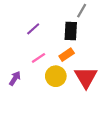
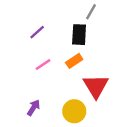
yellow circle: (56, 76) -> (74, 111), moved
purple arrow: (15, 78) -> (33, 108), moved

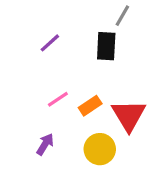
orange rectangle: (74, 61) -> (90, 106), moved
pink line: (43, 65) -> (58, 99), moved

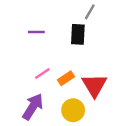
purple line: (50, 43) -> (36, 32), turned 42
purple arrow: (45, 144) -> (33, 107), size x1.6

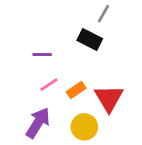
purple line: (36, 32) -> (42, 55), moved
black rectangle: (78, 34) -> (90, 40), turned -66

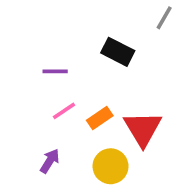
gray line: (103, 14) -> (164, 18), moved
purple arrow: (38, 123) -> (50, 161), size x0.6

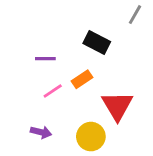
orange rectangle: (100, 118) -> (82, 79), moved
purple arrow: (50, 161) -> (41, 132), turned 72

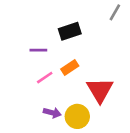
black rectangle: (97, 42) -> (70, 31), moved, turned -45
purple arrow: (41, 132) -> (52, 113), moved

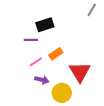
black rectangle: (70, 31) -> (45, 25), moved
purple arrow: (52, 113) -> (42, 80), moved

